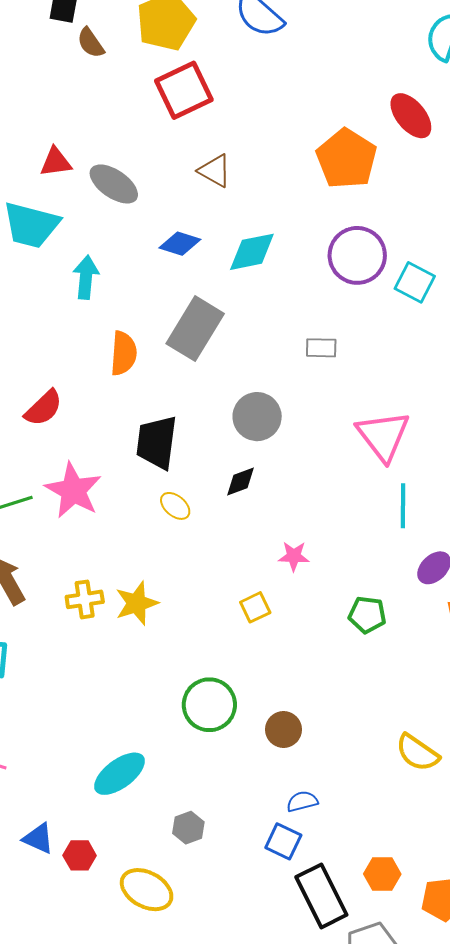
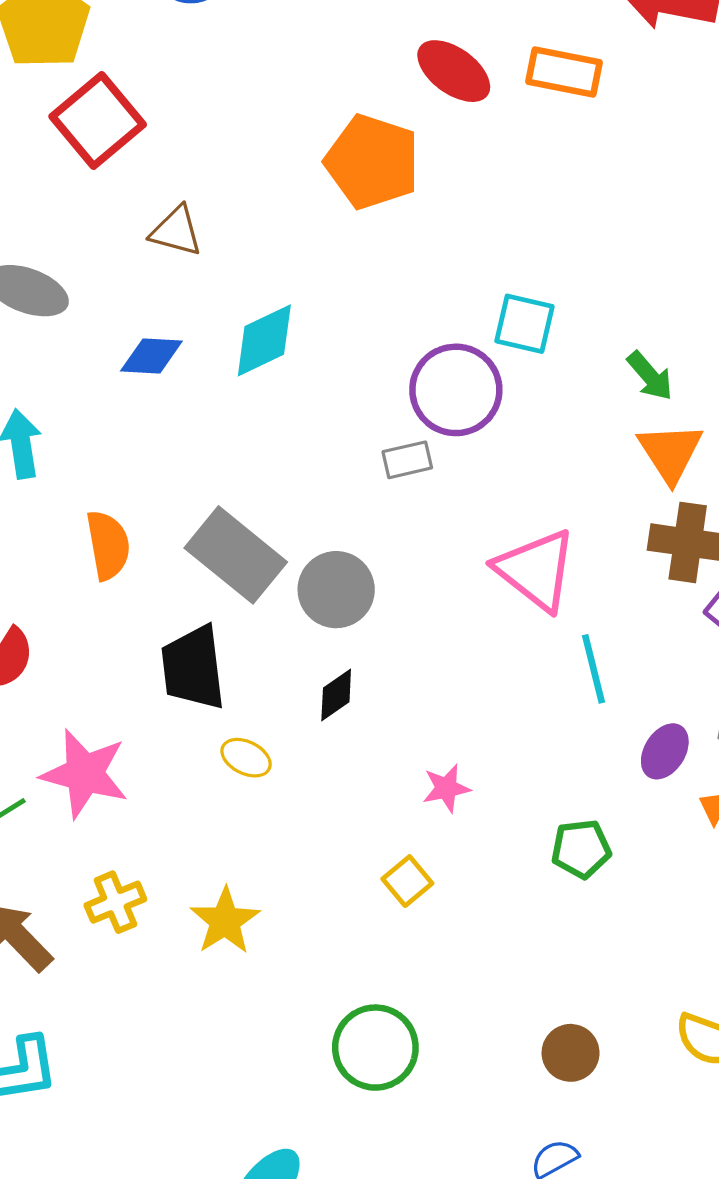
purple circle: (357, 255) -> (456, 390), moved
gray rectangle: (195, 329) -> (236, 555), moved, turned -68
yellow cross: (85, 599) -> (115, 902), moved
brown circle: (284, 729) -> (571, 1053), moved

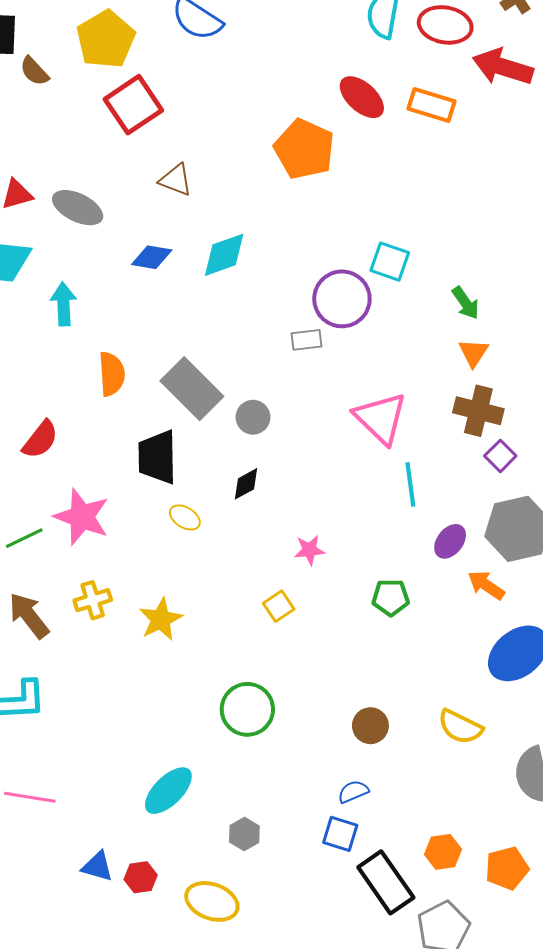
orange triangle: (670, 453) -> (473, 353), size x0.7
gray circle: (336, 590) -> (253, 417), size x0.7

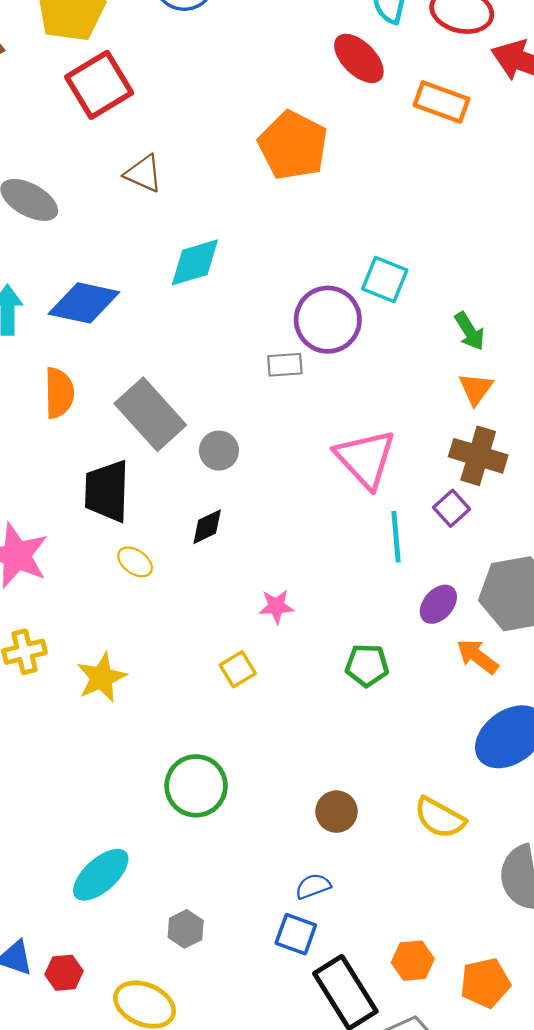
red ellipse: (362, 97) -> (359, 58), moved
blue diamond: (152, 257) -> (84, 303), moved, size x1.5
purple square: (500, 456) -> (452, 508), moved

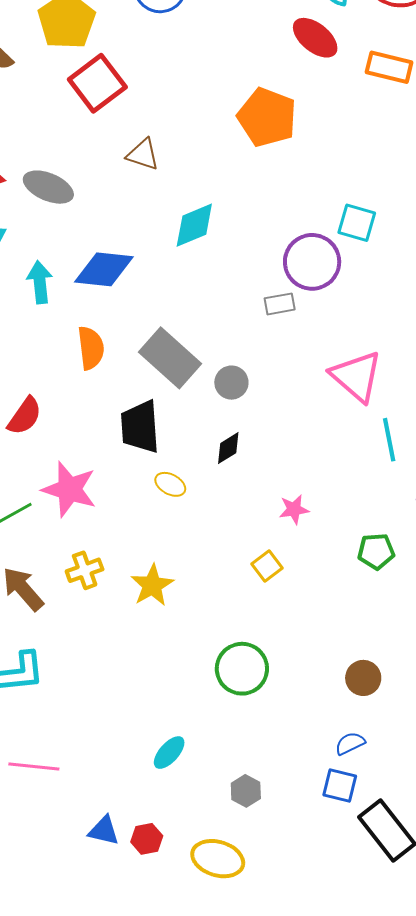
cyan ellipse: (101, 875) -> (169, 753), size x0.7

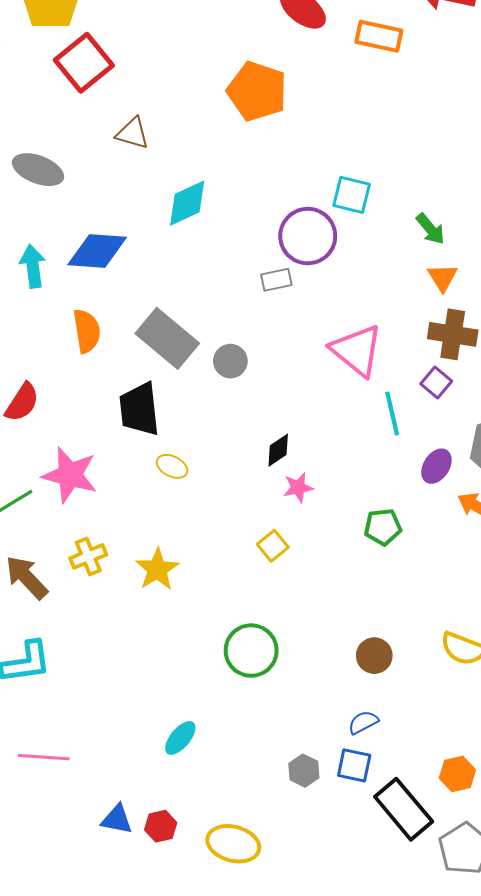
black diamond: (228, 448) -> (278, 450), moved
gray hexagon: (246, 791) -> (304, 771), moved

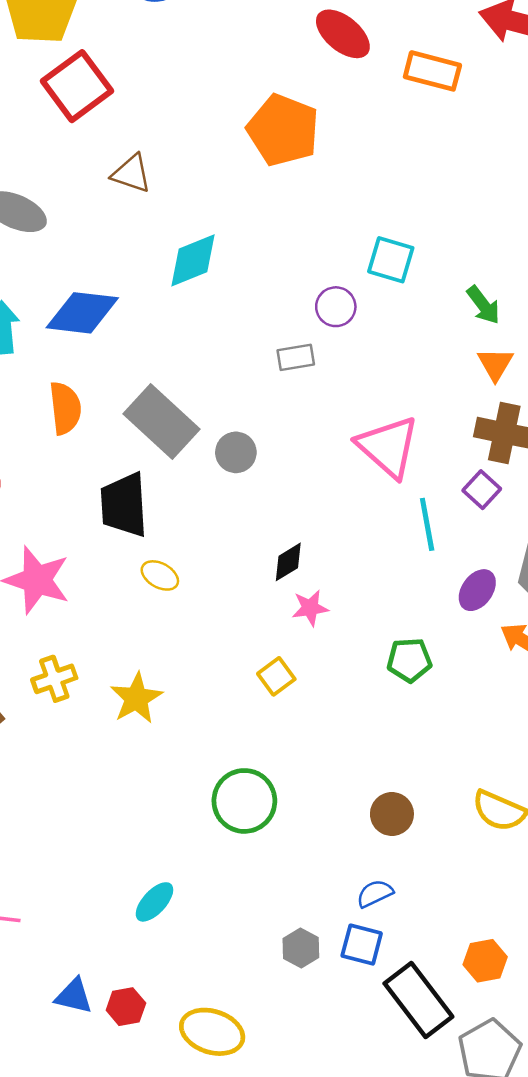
purple circle: (308, 236) -> (336, 307), size x0.6

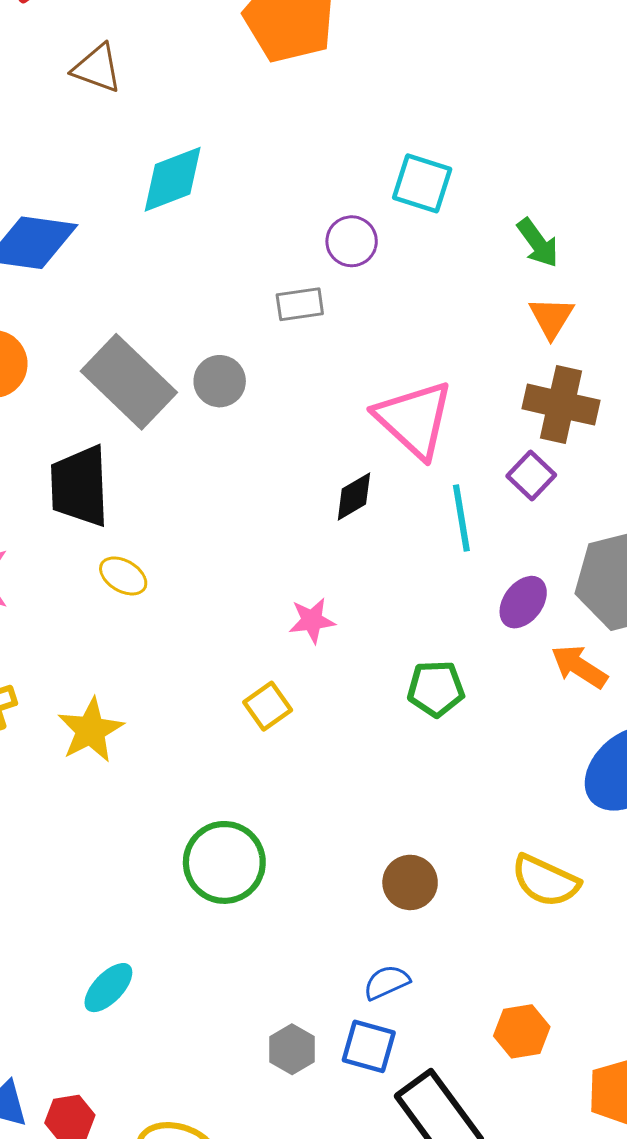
gray circle: (236, 452) -> (220, 381), moved
black diamond: (288, 562) -> (354, 496), moved
orange hexagon: (485, 961) -> (522, 1031), moved

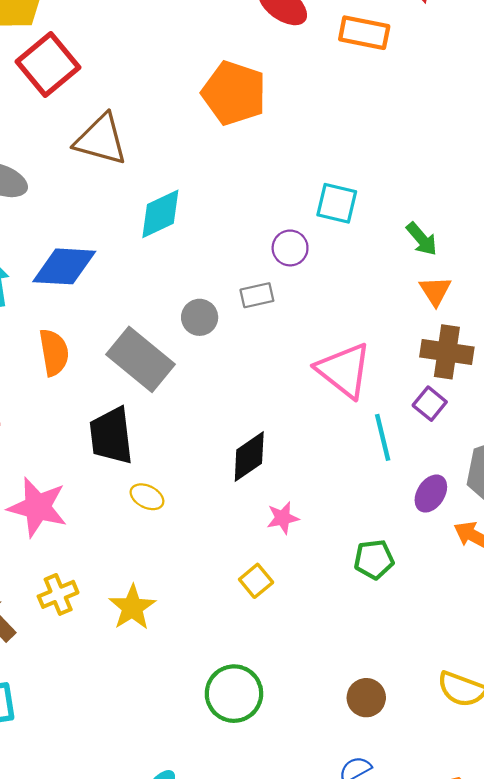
brown triangle: (97, 68) -> (101, 140), size x1.5
gray circle: (220, 381) -> (200, 317), moved
black diamond: (354, 496) -> (249, 457), moved, size x1.4

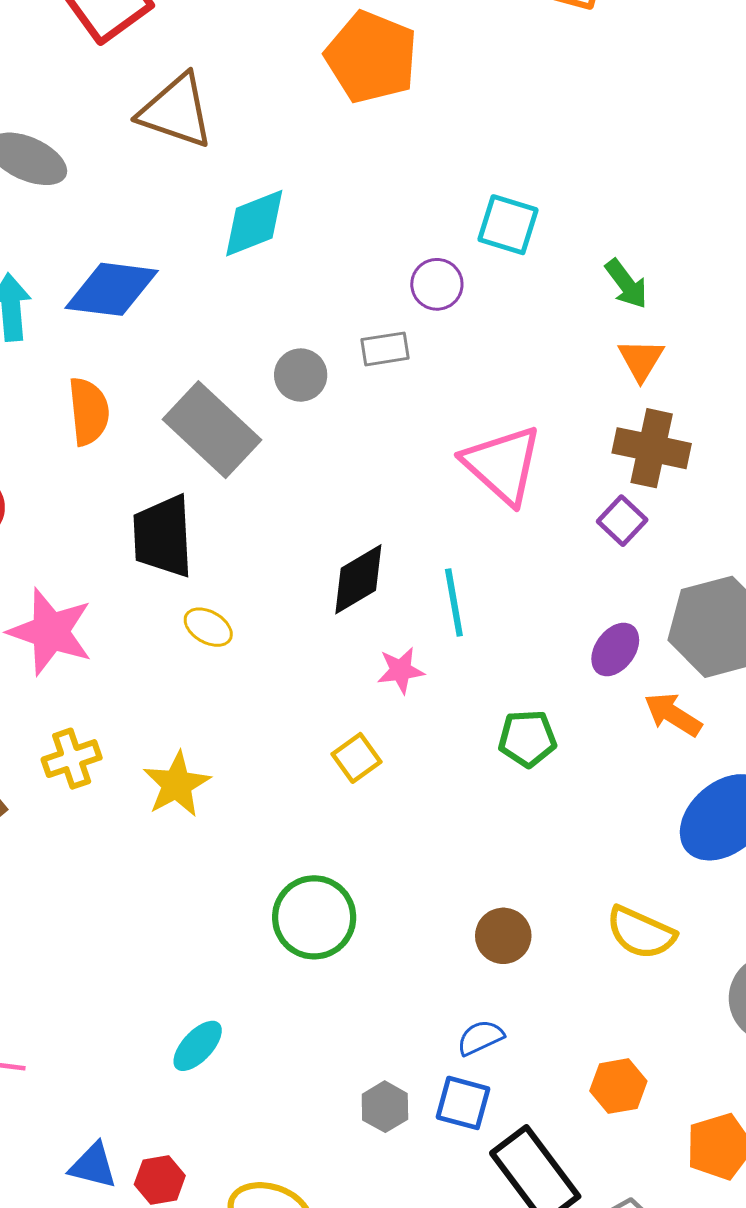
cyan line: (383, 437) -> (454, 603), moved

